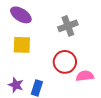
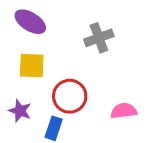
red circle: (65, 62) -> (70, 96), moved
purple star: (16, 85) -> (20, 111), moved

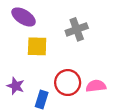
yellow square: (32, 66) -> (37, 46), moved
red circle: (70, 96) -> (68, 83), moved

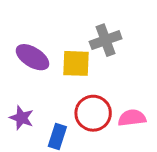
purple ellipse: (24, 17) -> (32, 57), moved
yellow square: (37, 46) -> (76, 63), moved

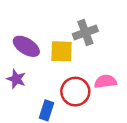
purple star: (22, 118) -> (16, 79), moved
pink semicircle: (132, 118) -> (105, 81), moved

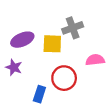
purple ellipse: (26, 46) -> (22, 40), turned -55
pink semicircle: (105, 81) -> (95, 60), moved

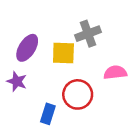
purple ellipse: (22, 40) -> (27, 48), turned -35

